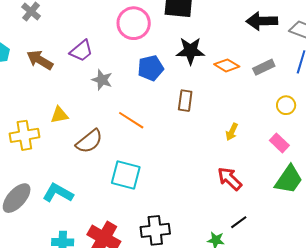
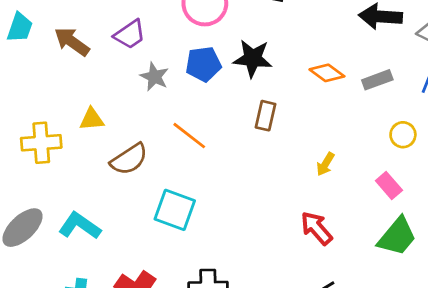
black star: (190, 51) -> (253, 58), moved
blue pentagon: (151, 68) -> (203, 64), moved

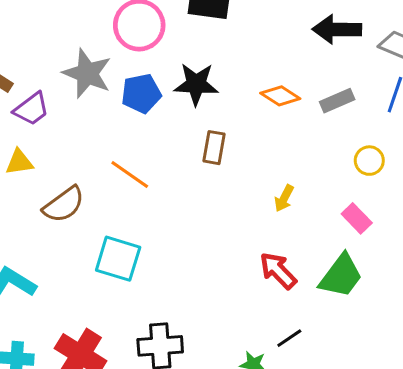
purple trapezoid: (130, 34) -> (32, 109), moved
gray star: (154, 77) -> (87, 73), moved, size x1.5
green trapezoid: (397, 237) -> (341, 276), moved

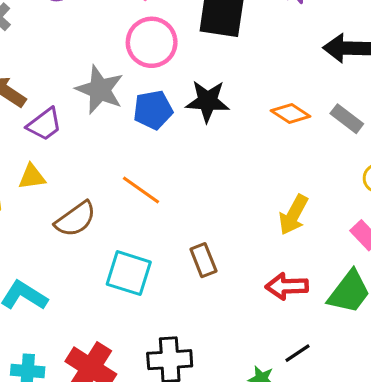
gray rectangle: (337, 101) -> (347, 119), turned 60
brown rectangle: (214, 148) -> (203, 260), moved, turned -32
yellow arrow: (284, 198) -> (293, 215), size x1.5
red arrow: (278, 271) -> (287, 286), turned -48

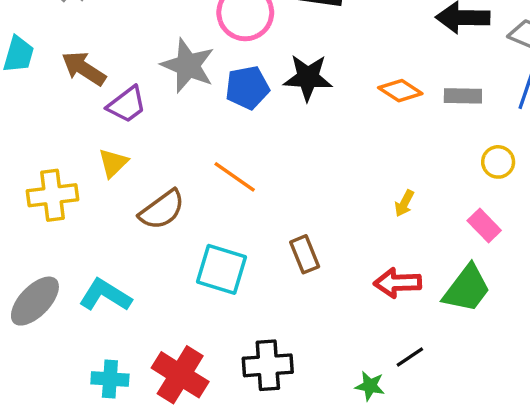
gray rectangle: (347, 119) -> (463, 96), turned -36
yellow triangle: (32, 177) -> (113, 163), turned -36
yellow arrow: (293, 215) -> (404, 203), size x0.6

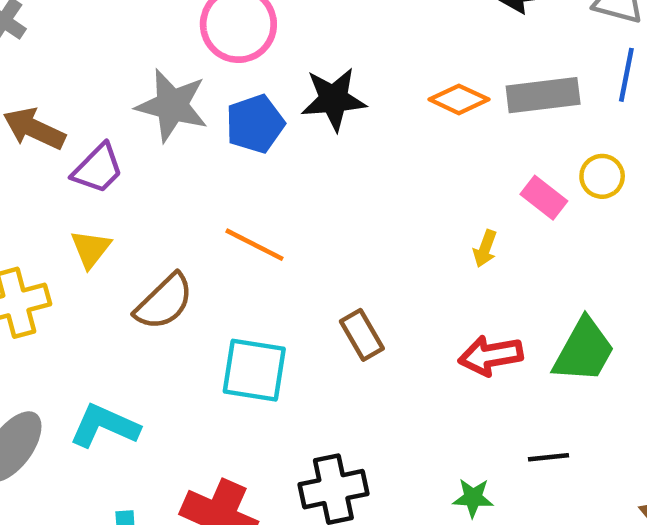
gray rectangle: (463, 96) -> (543, 95), size x1.4
pink rectangle: (484, 225) -> (544, 198), moved
black line: (410, 357) -> (548, 457), moved, turned 36

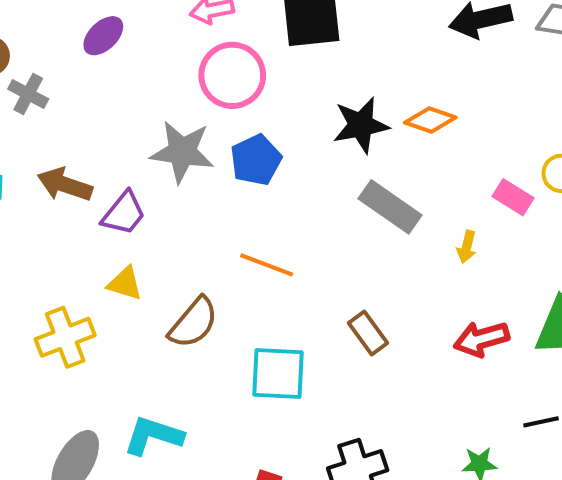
gray rectangle: (543, 95) -> (390, 207), moved, turned 48
black star: (334, 99) -> (361, 125), moved
yellow triangle: (91, 249) -> (125, 283), turned -45

